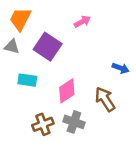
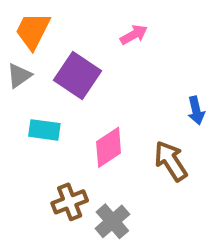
gray triangle: (12, 47) -> (19, 75), turned -49
blue arrow: (121, 68) -> (196, 111), turned 56
gray cross: (74, 122) -> (112, 221), moved, turned 30

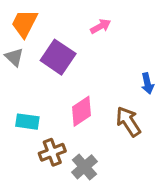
gray triangle: (19, 75) -> (14, 57), turned -42
cyan rectangle: (44, 130) -> (27, 122), moved

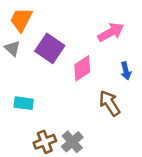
pink arrow: (101, 26) -> (111, 32), moved, size x1.5
pink diamond: (82, 111) -> (82, 68), moved
brown cross: (52, 152) -> (45, 142), moved

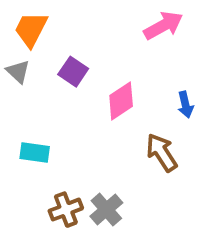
pink arrow: (111, 32) -> (163, 26), moved
purple square: (50, 48) -> (73, 72), size x0.7

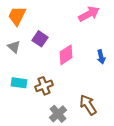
gray triangle: (18, 72) -> (14, 47), moved
brown arrow: (162, 152) -> (88, 105), moved
brown cross: (66, 210) -> (44, 86), moved

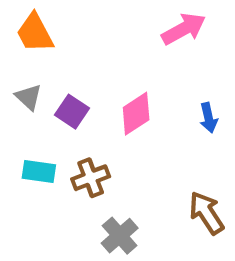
orange trapezoid: (17, 16) -> (35, 33), turned -55
purple square: (40, 39) -> (72, 112), moved
brown arrow: (88, 105) -> (206, 213), moved

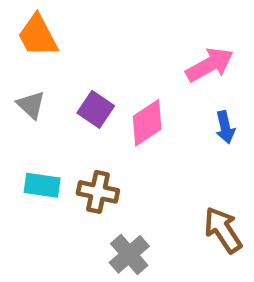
pink arrow: (184, 29) -> (210, 65), moved
purple square: (72, 112) -> (96, 109), moved
brown cross: (91, 178) -> (98, 192), turned 33

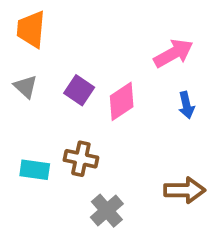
orange trapezoid: (38, 36) -> (31, 29), turned 33
cyan rectangle: (42, 185) -> (35, 170), moved
brown arrow: (223, 230) -> (185, 190), turned 123

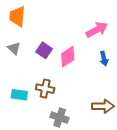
gray cross: (107, 211) -> (60, 118), turned -30

